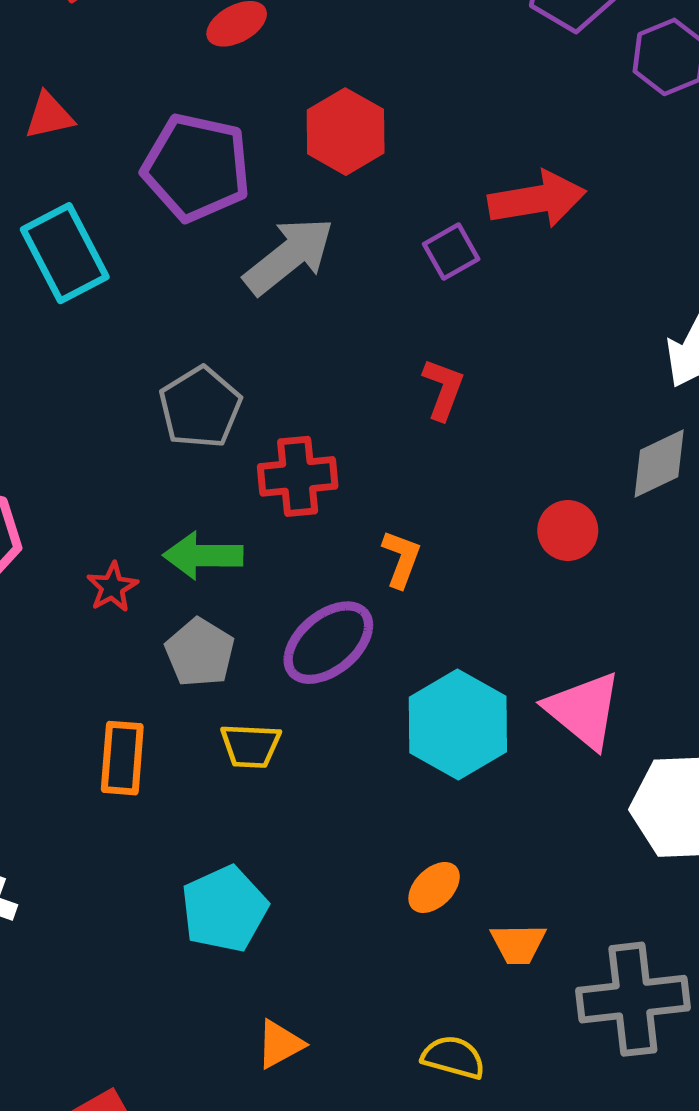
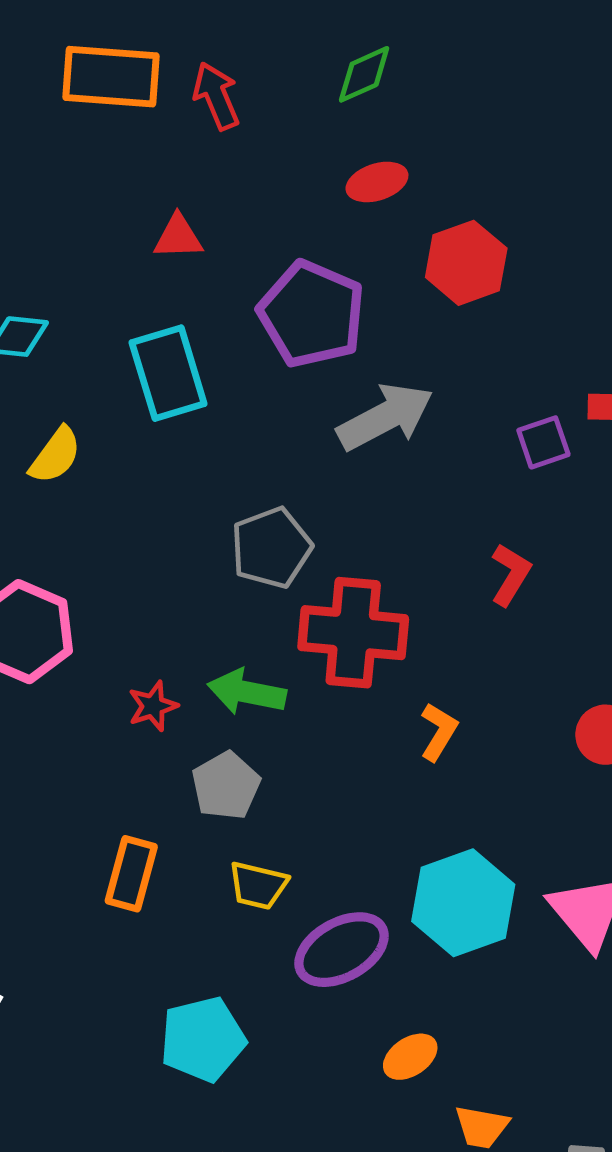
red hexagon: (346, 132) -> (466, 263), moved
red cross: (298, 476) -> (353, 633), size x1.4
purple ellipse: (328, 643) -> (342, 950), moved

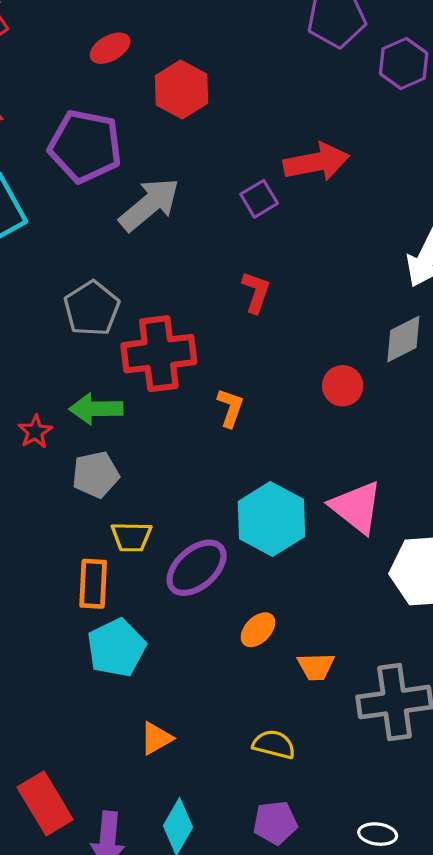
gray pentagon: (226, 786) -> (96, 475), turned 30
orange rectangle: (131, 874) -> (93, 584), moved

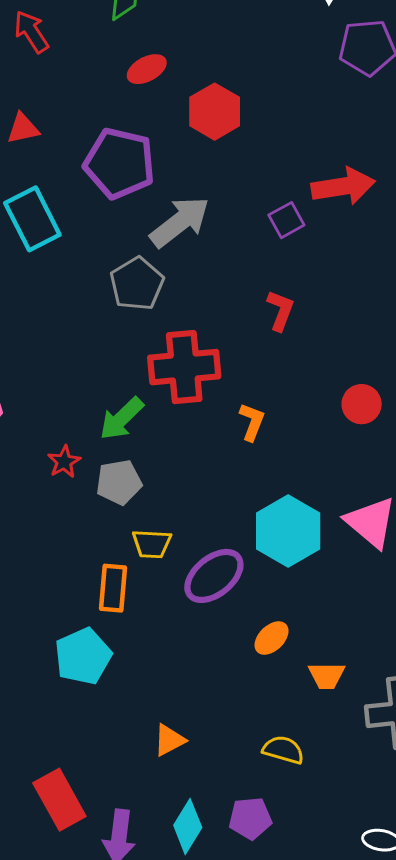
gray pentagon: (92, 309) -> (137, 284), moved
green arrow: (96, 409) -> (122, 419), turned -45
red star: (35, 432) -> (64, 462), moved
cyan pentagon: (116, 648) -> (83, 656), moved
purple pentagon: (275, 823) -> (250, 818), moved

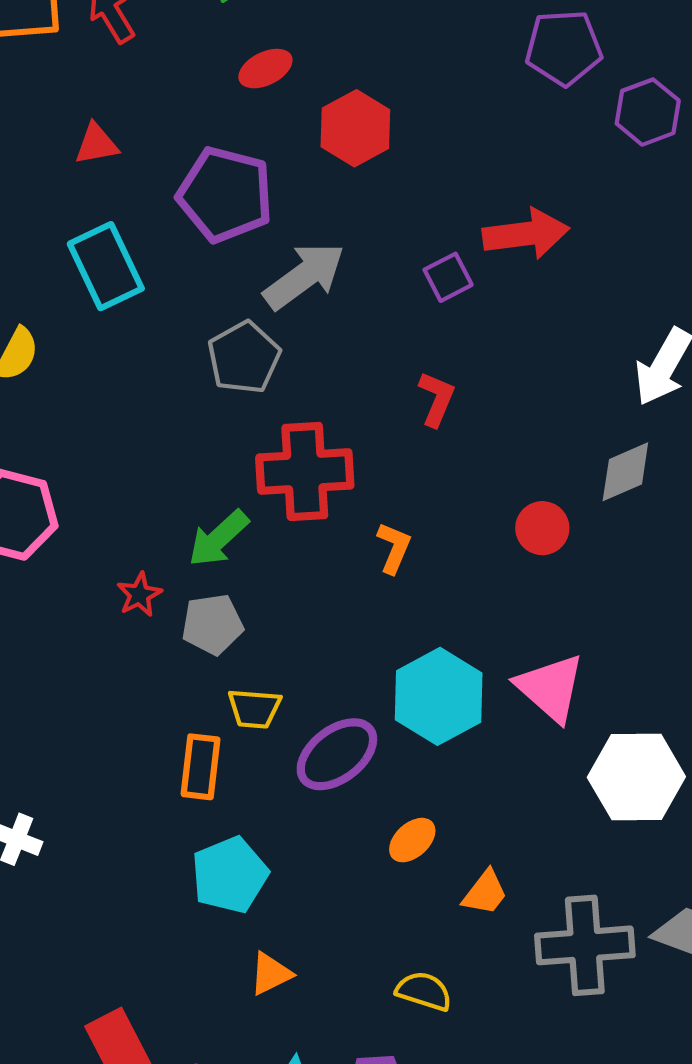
cyan pentagon: (83, 656) -> (230, 875), moved
orange trapezoid: (327, 676) -> (485, 893), turned -54

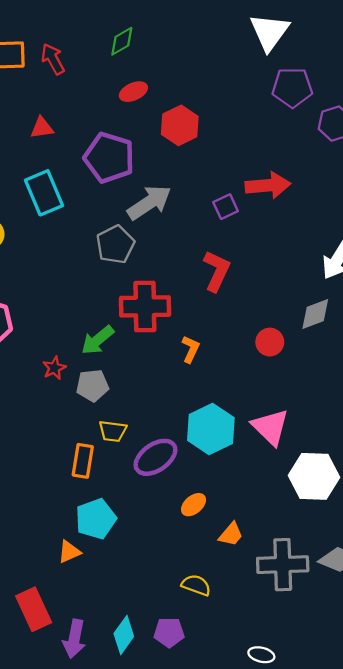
red L-shape: (437, 399) -> (217, 271), size x1.4
orange triangle: (271, 974) -> (69, 552), moved

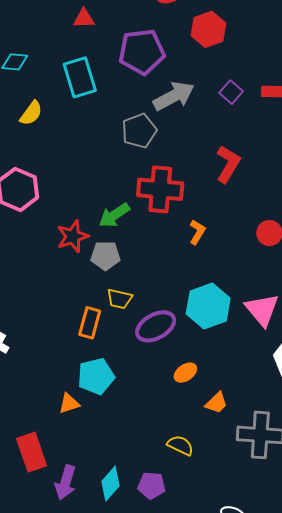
purple pentagon: (109, 158) -> (142, 52), turned -30
purple square: (226, 207) -> (231, 92), moved, turned -30
red star: (54, 368) -> (73, 236), size x1.5

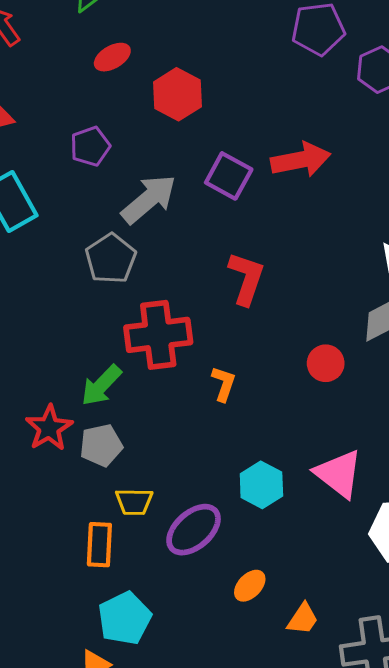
purple pentagon: (142, 52) -> (90, 146), size x0.6
purple square: (231, 92) -> (229, 176), size x1.4
cyan hexagon: (208, 306) -> (261, 485), size x0.7

